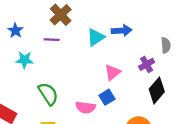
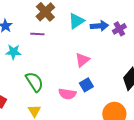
cyan triangle: (96, 37) -> (76, 21), moved
purple cross: (147, 64) -> (119, 29), moved
pink triangle: (113, 72) -> (82, 60), moved

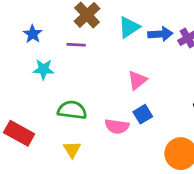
green semicircle: (34, 82) -> (72, 110), turned -50

